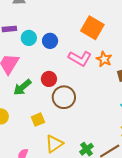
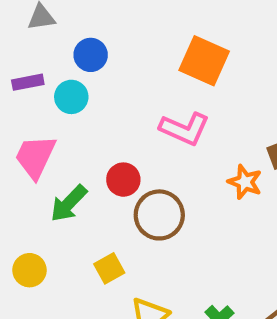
blue circle: (50, 41) -> (91, 55), moved
orange star: (104, 59) -> (245, 182), moved

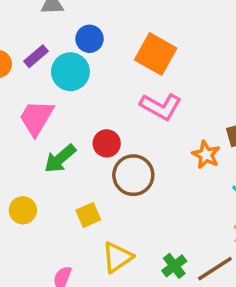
orange square: (204, 61) -> (156, 54), moved
purple rectangle: (28, 82) -> (36, 56), turned -35
cyan circle: (71, 97) -> (70, 72), size x1.4

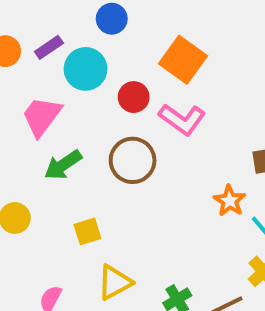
blue circle: (90, 39) -> (112, 19), moved
red circle: (107, 143) -> (134, 97), moved
orange star: (206, 155) -> (230, 201), moved
brown circle: (133, 175) -> (133, 160), moved

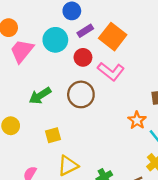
purple rectangle: (49, 47) -> (85, 31), moved
pink trapezoid: (42, 116) -> (22, 51), moved

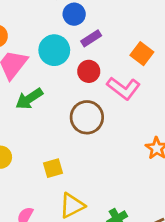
orange square: (113, 37) -> (142, 54), moved, size x0.7
green arrow: (40, 96) -> (29, 99), moved

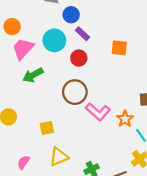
purple rectangle: (91, 38) -> (82, 34), turned 72
orange square: (142, 54) -> (119, 48), turned -35
pink L-shape: (124, 88) -> (98, 112), moved

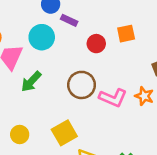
orange square: (119, 48) -> (126, 34), moved
red circle: (79, 58) -> (96, 44), moved
yellow square: (47, 128) -> (64, 133), size x1.5

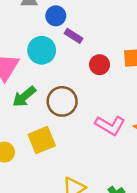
brown circle: (82, 85) -> (62, 101), moved
yellow square: (64, 133) -> (42, 140), moved

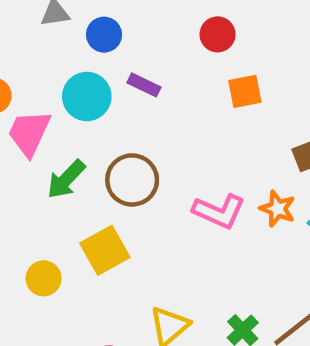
purple rectangle: (74, 36) -> (144, 85), moved
red circle: (100, 65) -> (218, 34), moved

